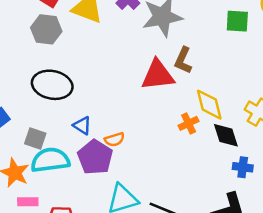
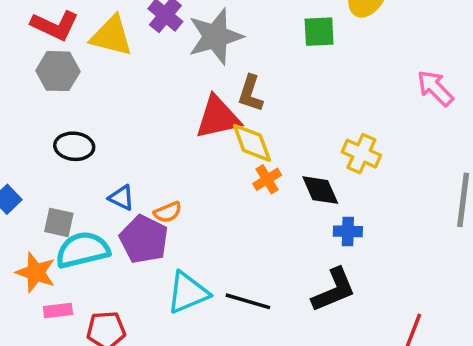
black ellipse: (52, 85) -> (74, 146), size x0.7
yellow diamond: (209, 105) -> (252, 143), moved

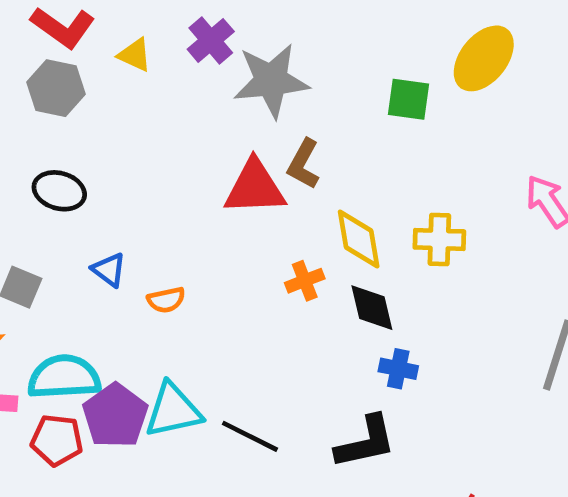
yellow triangle: (111, 36) -> (135, 55), size x0.6
yellow diamond: (252, 143) -> (359, 239), moved
yellow cross: (361, 154) -> (439, 239), moved, turned -33
purple pentagon: (144, 239) -> (115, 416), moved
cyan semicircle: (83, 250) -> (64, 377), moved

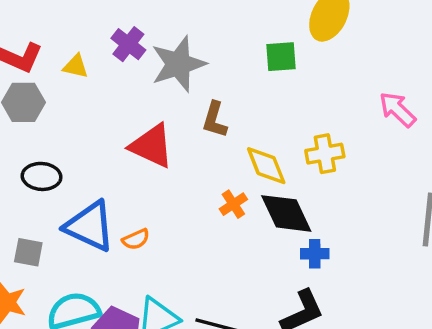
red triangle: (255, 187) -> (152, 146), moved, turned 39
blue triangle: (109, 270) -> (90, 226), size x2.0
black diamond: (372, 308) -> (286, 213), size x1.4

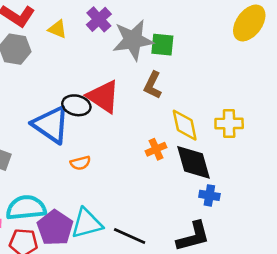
green square: (281, 57) -> (162, 45), moved
black ellipse: (42, 176) -> (76, 105), moved
blue triangle: (90, 226) -> (51, 125), moved

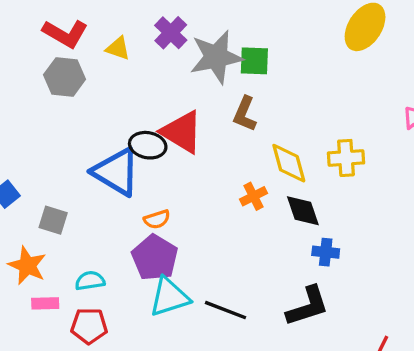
black diamond: (194, 162) -> (303, 211), size x0.7
cyan semicircle: (26, 208) -> (90, 281), size x0.6
purple pentagon: (55, 228) -> (155, 258), moved

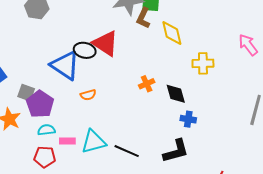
brown L-shape: (245, 114) -> (143, 18), moved
yellow diamond: (289, 163) -> (172, 33), moved
purple pentagon: (155, 258) -> (40, 104), moved
pink rectangle: (45, 303) -> (67, 141), moved

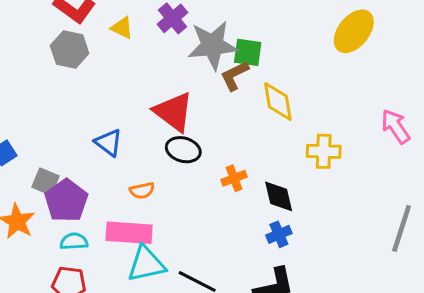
brown L-shape: (143, 18) -> (235, 76), turned 35
black ellipse: (85, 50) -> (183, 150), moved
blue triangle: (65, 65) -> (109, 143), size x0.6
blue cross: (188, 119) -> (279, 234), moved, turned -35
pink rectangle: (67, 141) -> (129, 233), moved, size x1.8

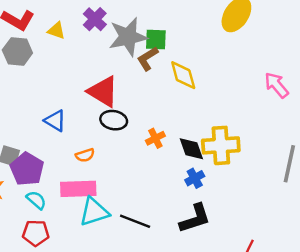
yellow cross: (324, 151) -> (221, 145), moved, size x1.4
cyan semicircle: (74, 241) -> (36, 200), turned 50

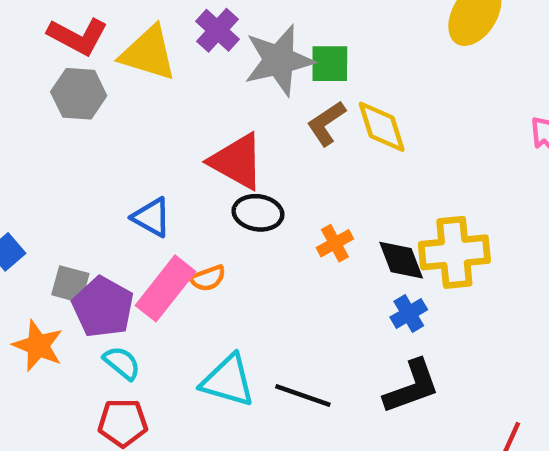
yellow triangle: (56, 30) -> (148, 53), size x1.8
brown L-shape: (148, 59) -> (326, 123), moved
pink rectangle: (78, 189) -> (166, 288), moved, turned -48
cyan triangle: (94, 212) -> (228, 381), turned 36

